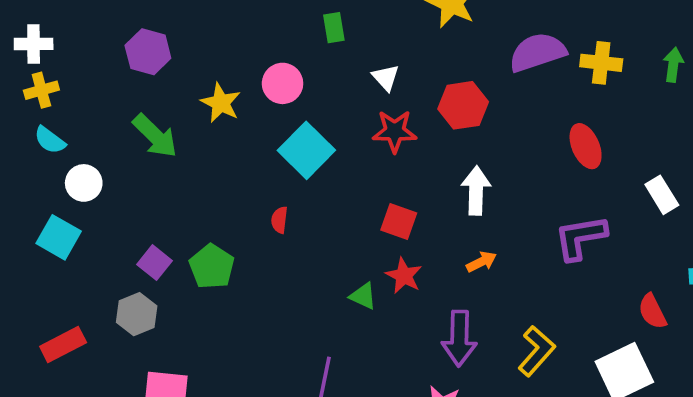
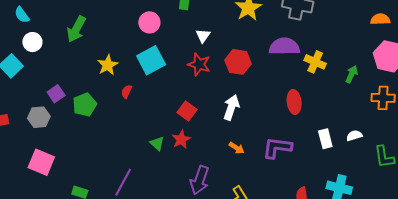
yellow star: (221, 103) -> (108, 65), moved
green arrow: (155, 136) -> (76, 29), turned 56
orange arrow: (481, 262) -> (237, 148), moved, turned 42

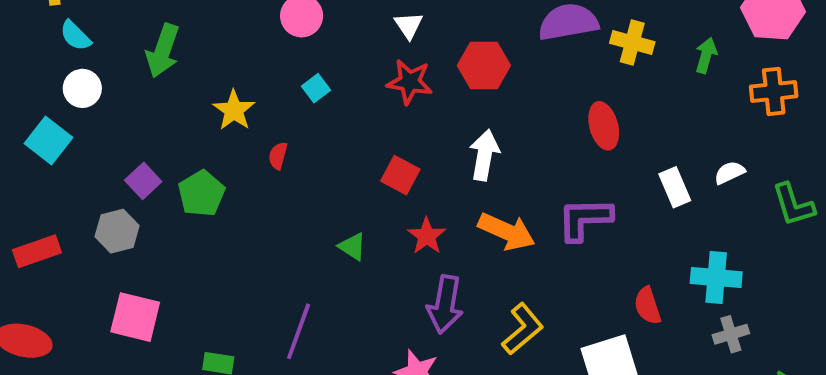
cyan semicircle: (22, 15) -> (75, 36), moved
cyan square: (151, 60) -> (316, 88), size x0.5
red star: (181, 139) -> (427, 236), moved
orange arrow: (237, 148) -> (507, 231), size x1.8

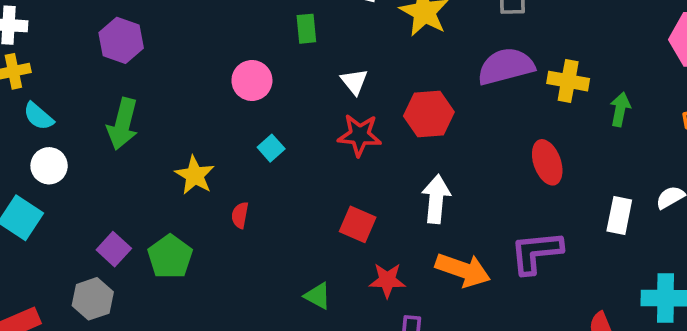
green arrow: (706, 55) -> (620, 109), moved
white rectangle: (675, 187) -> (619, 215), turned 39
red star: (427, 236) -> (387, 280), turned -30

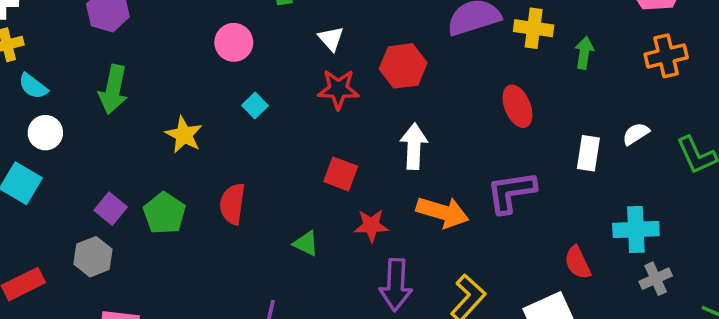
red semicircle: (240, 215) -> (232, 204), moved, size x1.6

